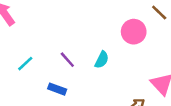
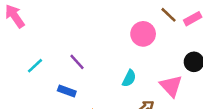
cyan semicircle: (102, 60) -> (129, 78), moved

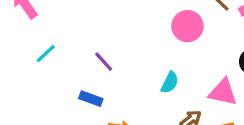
cyan line: (35, 66) -> (46, 54), moved
pink triangle: (171, 86) -> (223, 92), turned -35

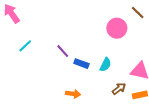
blue rectangle: (91, 99) -> (81, 64), moved

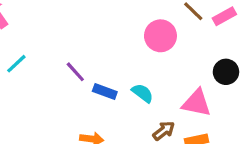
cyan semicircle: (105, 65) -> (142, 93), turned -80

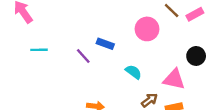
cyan line: (16, 64) -> (39, 50), turned 42
blue rectangle: (105, 91) -> (105, 44), moved

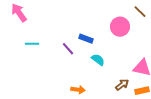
cyan semicircle: (134, 72) -> (98, 60), moved

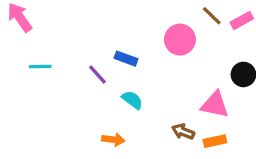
cyan semicircle: (98, 60) -> (132, 100), moved
brown arrow: (122, 85) -> (183, 132), turned -120

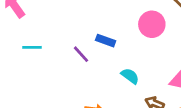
cyan semicircle: (132, 100) -> (130, 76), moved

